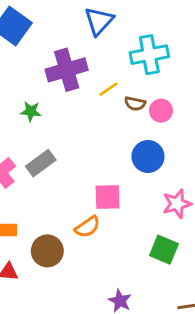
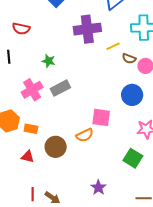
green star: (31, 111) -> (49, 61), moved

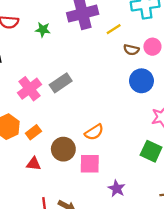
brown semicircle: (129, 59) -> (131, 50), moved
green star: (49, 61) -> (43, 30), moved
pink square: (101, 117) -> (90, 164), moved
orange rectangle: (31, 129) -> (33, 132), turned -40

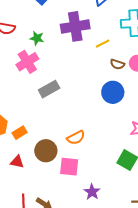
blue circle: (141, 81) -> (113, 92), moved
pink cross: (29, 89) -> (27, 62), moved

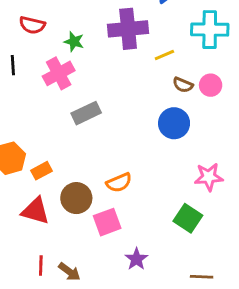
red triangle: (17, 162) -> (35, 211), size x1.5
pink square: (69, 167) -> (107, 222), turned -30

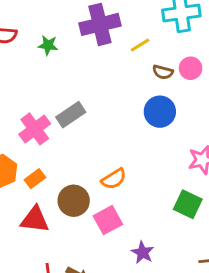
pink cross: (59, 73) -> (35, 129), moved

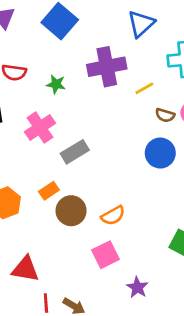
pink cross: (35, 129) -> (40, 128), moved
orange rectangle: (35, 179) -> (49, 191), moved
brown circle: (74, 201) -> (71, 211), moved
red triangle: (35, 220) -> (25, 269), moved

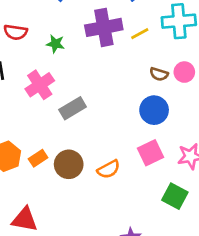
yellow line: (144, 88) -> (140, 34), moved
orange rectangle: (49, 191) -> (38, 158), moved
pink square: (106, 255) -> (150, 153), moved

